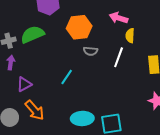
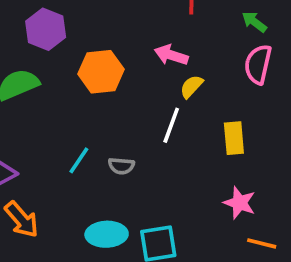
yellow semicircle: (130, 36) -> (192, 86), turned 40
gray semicircle: (91, 51) -> (121, 166), moved

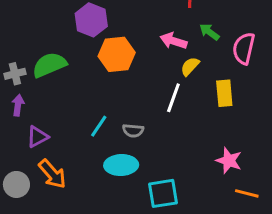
green arrow: (254, 22) -> (209, 32), moved
purple hexagon: (46, 29) -> (91, 20), moved
yellow rectangle: (234, 138) -> (224, 93), moved
cyan ellipse: (107, 234) -> (121, 165), moved

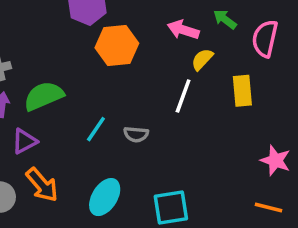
green semicircle: (49, 65) -> (44, 96), moved
pink star: (229, 161) -> (275, 160), moved
cyan ellipse: (121, 165) -> (105, 197), moved, turned -56

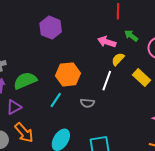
orange hexagon: (117, 45) -> (68, 74), moved
yellow rectangle: (242, 91) -> (141, 78), turned -42
gray semicircle: (136, 134) -> (87, 103), moved

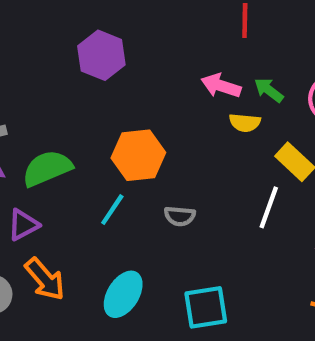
green arrow: (131, 36) -> (269, 90), moved
yellow semicircle: (118, 59) -> (245, 123), turned -128
white line: (107, 81) -> (269, 207), moved

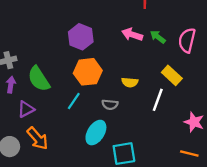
purple hexagon: (101, 55) -> (81, 37), moved
yellow semicircle: (245, 123) -> (130, 82), moved
green semicircle: (47, 168) -> (39, 79), turned -100
cyan ellipse: (123, 294) -> (96, 133), moved

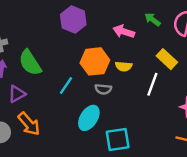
pink arrow: (132, 35) -> (124, 31), moved
orange hexagon: (88, 72) -> (95, 61), moved

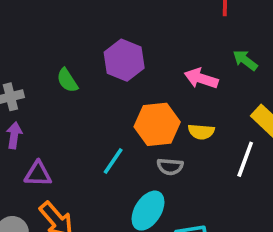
green semicircle: (30, 63) -> (67, 80), moved, size x0.6
purple triangle: (17, 94) -> (38, 174), turned 30

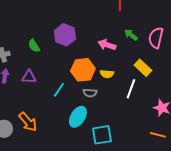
purple triangle: (38, 174) -> (29, 77), moved

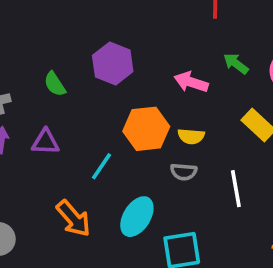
white line: (131, 89) -> (236, 189), moved, turned -30
gray semicircle: (90, 93) -> (184, 172), moved
orange arrow: (28, 122) -> (73, 218), moved

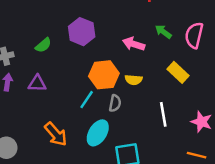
green semicircle: (55, 84) -> (43, 45), turned -98
cyan line: (101, 166) -> (87, 100), moved
gray semicircle: (184, 172) -> (115, 103), moved, turned -84

